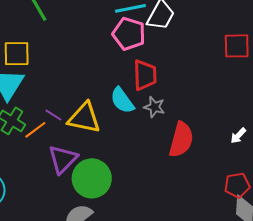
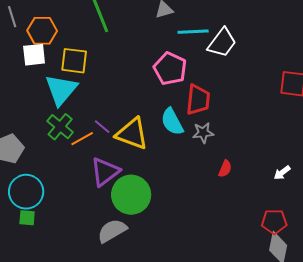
pink pentagon: (129, 34) -> (170, 69), moved
gray star: (154, 107) -> (203, 133), turned -30
red semicircle: (181, 140) -> (225, 169), size x0.5

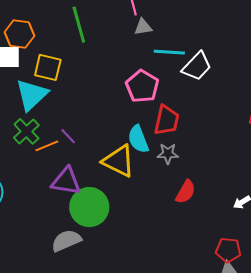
yellow triangle: (132, 134) -> (119, 161), moved
red semicircle: (225, 169) -> (186, 192), size x1.4
purple triangle: (105, 172) -> (66, 181), turned 40

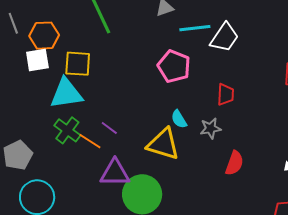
cyan triangle: (32, 95) -> (66, 93), turned 45
red trapezoid: (167, 120) -> (226, 94), moved, size x0.7
cyan semicircle: (138, 139) -> (179, 119), size x0.7
orange line: (47, 146) -> (90, 141), turned 65

